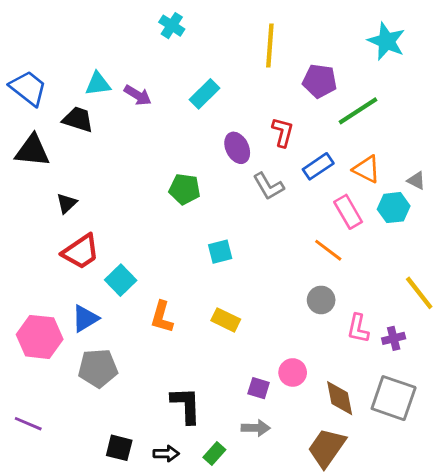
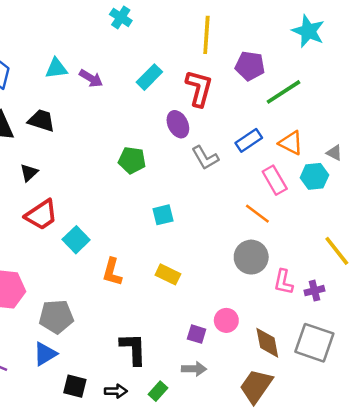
black trapezoid: (78, 119) -> (41, 121), moved
red L-shape: (283, 132) -> (199, 88), moved, size x1.4
gray circle: (321, 300) -> (251, 257), size x1.4
blue triangle: (85, 318) -> (45, 354), moved

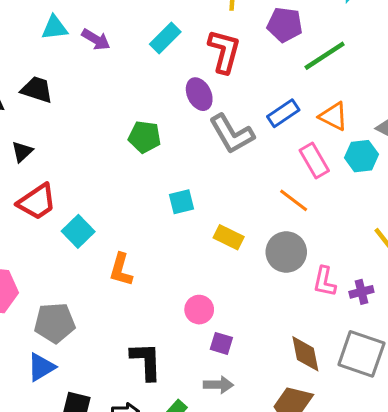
gray L-shape: (205, 158) -> (232, 134), size x1.4
yellow rectangle: (168, 274) -> (229, 237), moved
pink circle: (226, 320) -> (199, 310), moved

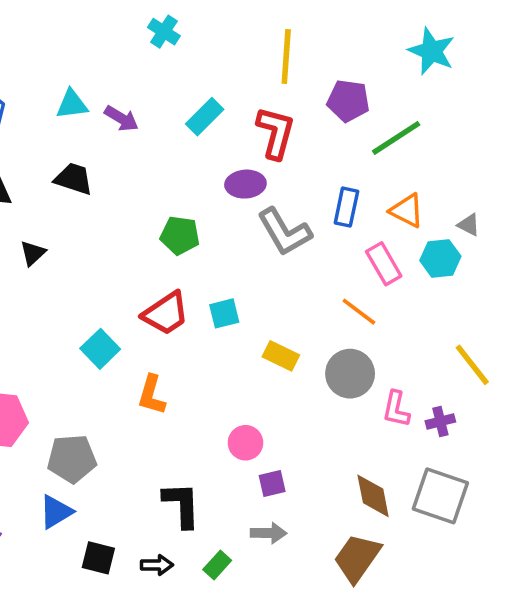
black trapezoid: (37, 90) -> (74, 179), moved
purple ellipse: (199, 94) -> (245, 184), turned -68
blue rectangle: (283, 113) -> (346, 207), turned -44
red trapezoid: (37, 202) -> (166, 313), moved
purple square: (221, 343) -> (272, 483), turned -30

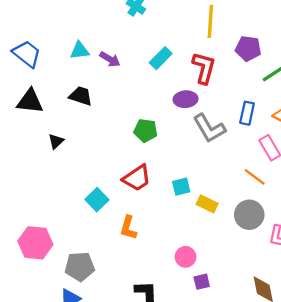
cyan square: (224, 313) -> (181, 187), moved

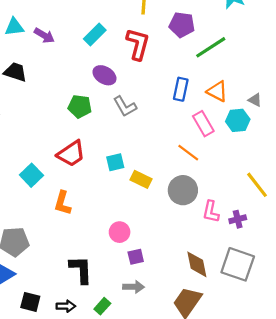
purple ellipse: (186, 99) -> (104, 75), moved, turned 35
gray L-shape: (209, 128) -> (125, 106), moved, size x0.7

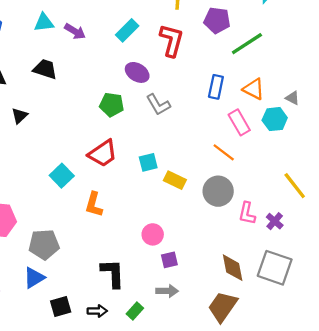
purple cross: (238, 219) -> (275, 221), turned -35
black square: (30, 302) -> (61, 307), turned -30

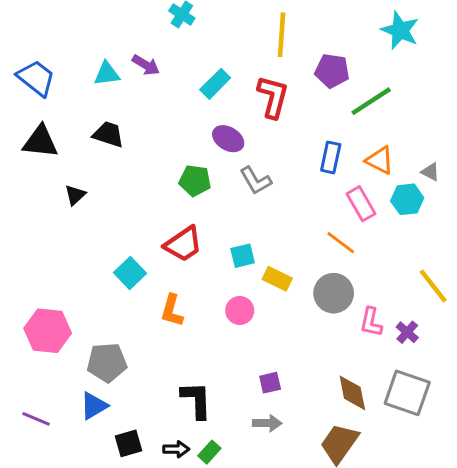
purple arrow: (75, 31) -> (146, 65), moved
pink circle: (153, 234) -> (240, 311), moved
green rectangle: (135, 311) -> (209, 452), moved

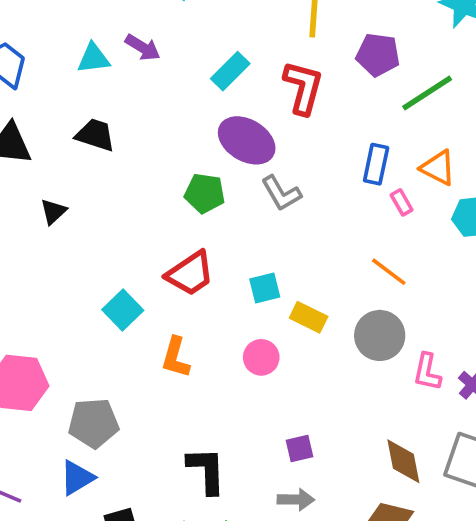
purple ellipse: (228, 139) -> (247, 140), size x1.4
pink rectangle: (361, 204) -> (402, 202), moved, size x0.6

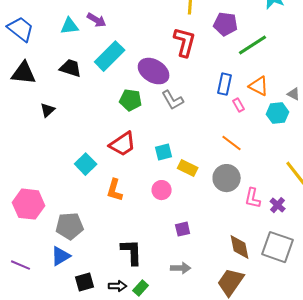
cyan rectangle: (230, 71) -> (110, 56), moved, size x1.4
purple square: (299, 449) -> (183, 229), moved

